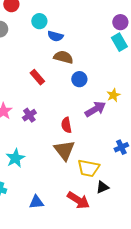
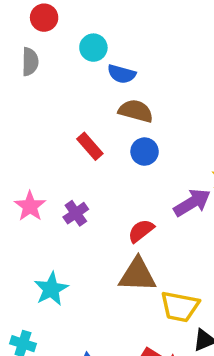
blue circle: (79, 79) -> (145, 152), moved
red semicircle: (66, 125) -> (141, 231), turned 63
brown triangle: (64, 150) -> (137, 275), turned -50

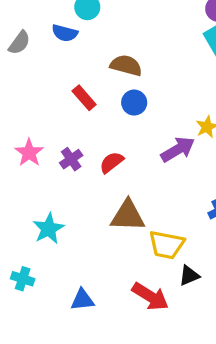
gray semicircle: (30, 62) -> (19, 43), moved, turned 35
blue semicircle: (122, 74) -> (65, 33), moved
red semicircle: (141, 231) -> (112, 162), moved

